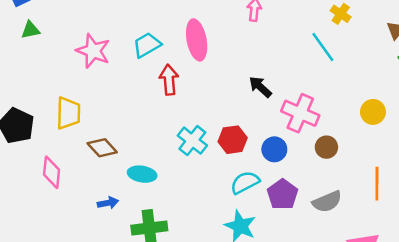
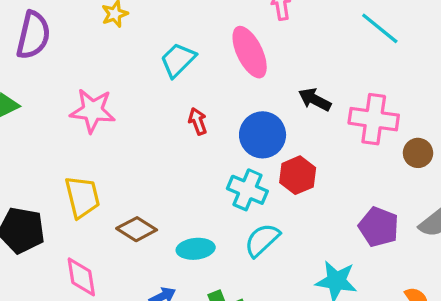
pink ellipse: (197, 40) -> (250, 52), moved
cyan trapezoid: (147, 45) -> (178, 60), moved
red arrow: (169, 80) -> (198, 121), size x0.7
blue circle: (274, 149) -> (263, 135), moved, size x1.4
cyan semicircle: (245, 182) -> (262, 240), moved

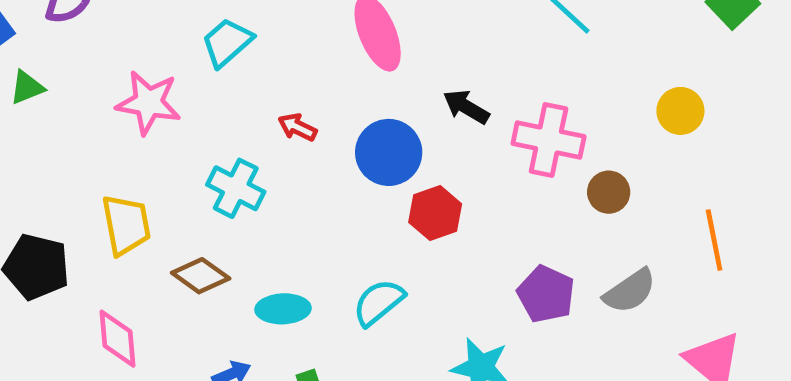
cyan trapezoid: (178, 60) -> (227, 42), moved
red arrow: (198, 121) -> (297, 127), turned -48
cyan cross: (247, 190) -> (236, 188), moved

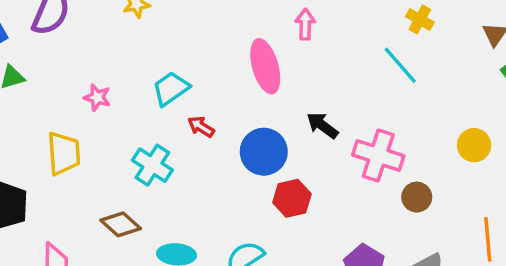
cyan trapezoid: (227, 42) -> (171, 89), moved
pink star: (148, 103) -> (97, 98), size x0.6
yellow trapezoid: (126, 225) -> (64, 153), moved

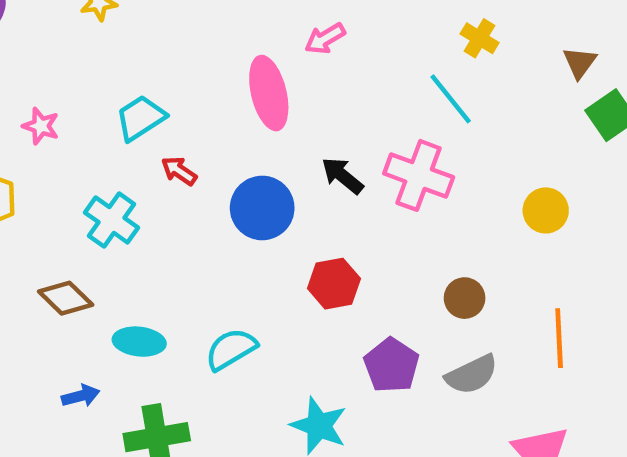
pink arrow: (305, 24) -> (325, 39), turned -124
pink cross: (378, 155) -> (419, 175), moved
brown circle: (417, 197) -> (465, 298), moved
red hexagon: (292, 198) -> (334, 284), moved

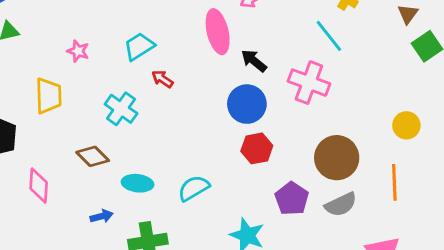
black arrow: (342, 176) -> (254, 61), moved
blue circle: (262, 208) -> (247, 104), moved
yellow circle: (546, 210) -> (406, 125), moved
brown circle: (465, 298) -> (337, 158), size x1.8

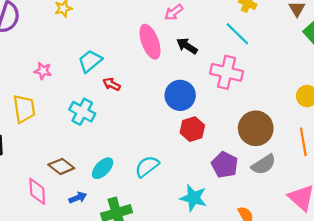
black arrow: (254, 61) -> (187, 46), moved
brown diamond: (93, 156) -> (61, 166), moved
cyan ellipse: (138, 183) -> (103, 168), turned -45
pink diamond: (39, 185) -> (37, 191), moved

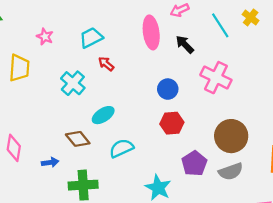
cyan line: (237, 34) -> (220, 25), moved
blue circle: (180, 95) -> (168, 89), size x0.7
brown diamond: (61, 166) -> (78, 139), moved
cyan ellipse: (103, 168) -> (103, 115), moved

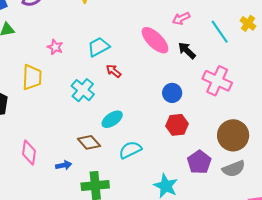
pink ellipse: (151, 32) -> (155, 40), turned -36

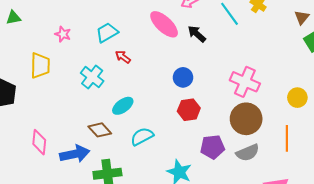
pink cross: (217, 81) -> (245, 82), moved
purple pentagon: (199, 162) -> (212, 147), turned 30
blue arrow: (64, 165) -> (75, 154), size x1.8

